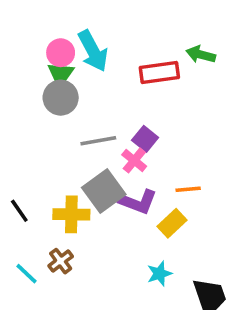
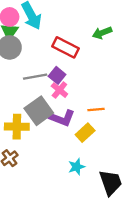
green arrow: (201, 54) -> (102, 33), moved, turned -36
red rectangle: (159, 72) -> (66, 47), moved, turned 35
purple square: (145, 139) -> (57, 75), moved

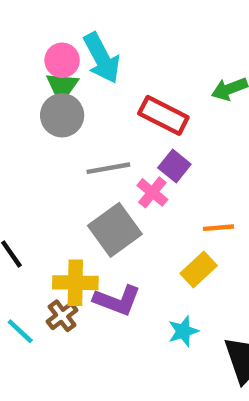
purple square: (57, 75) -> (174, 166), moved
purple L-shape: (62, 118) -> (117, 300), moved
yellow cross: (17, 127) -> (75, 283), moved

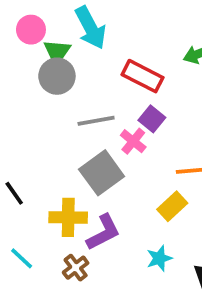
pink circle: (62, 60) -> (31, 30), moved
purple L-shape: (117, 300) -> (103, 232), turned -48
brown cross: (62, 316) -> (76, 268), moved

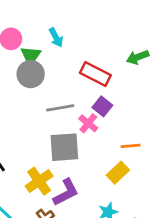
cyan arrow: (90, 28) -> (56, 37), size x0.6
gray square: (102, 173) -> (64, 147), turned 32
yellow cross: (68, 217) -> (39, 181), turned -36

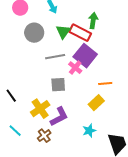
green triangle: (31, 56) -> (63, 32), moved
green arrow: (138, 57) -> (93, 21), moved, turned 119
purple square: (102, 106) -> (85, 56), size x1.6
gray square: (64, 147) -> (58, 85), size x0.7

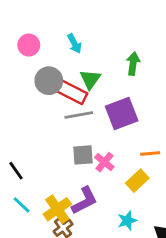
red rectangle: (80, 33) -> (72, 92), moved
purple square: (85, 56) -> (122, 114), turned 30
pink cross: (75, 68) -> (104, 162), moved
yellow cross: (40, 109) -> (57, 209), moved
cyan line: (15, 131) -> (22, 205), moved

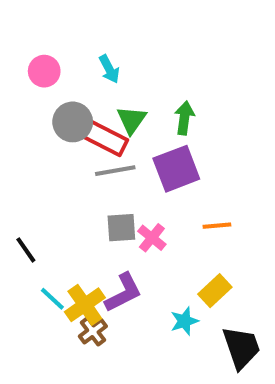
green arrow: (133, 64) -> (184, 118), moved
yellow rectangle: (137, 181) -> (215, 291), moved
cyan line: (22, 205) -> (52, 299), moved

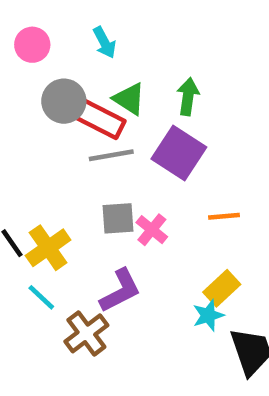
green triangle: (132, 120) -> (129, 99), turned -32
purple square: (176, 169) -> (179, 153), turned -36
yellow cross: (85, 305) -> (48, 248), moved
cyan star: (184, 321) -> (208, 315), moved
brown cross: (93, 331) -> (86, 333), size x1.4

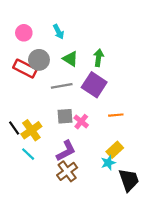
red rectangle: (100, 119) -> (25, 69), moved
brown cross: (86, 333) -> (67, 171), moved

